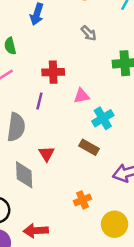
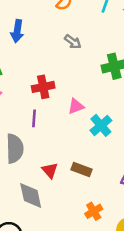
brown rectangle: (89, 147) -> (81, 169), moved

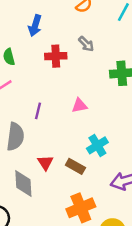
red cross: (43, 87) -> (56, 56), moved
cyan cross: (101, 125) -> (97, 145), moved
orange cross: (94, 211) -> (81, 208), size x1.6

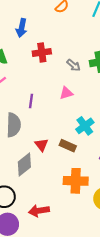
gray arrow: (86, 44) -> (73, 65), moved
gray diamond: (23, 183) -> (24, 165), turned 60
orange cross: (81, 208) -> (76, 181), turned 30

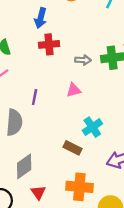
blue arrow: (22, 28) -> (41, 18), moved
gray arrow: (73, 65) -> (83, 60), turned -40
red triangle: (42, 145) -> (38, 192), moved

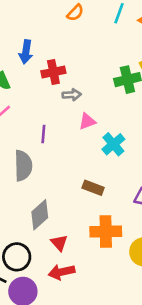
blue arrow: (41, 18) -> (26, 52), moved
gray arrow: (83, 60) -> (72, 95), moved
cyan cross: (92, 127) -> (113, 144), moved

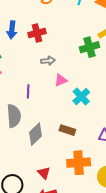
red cross: (53, 72) -> (37, 33), moved
gray diamond: (40, 215) -> (36, 134), moved

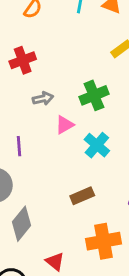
green cross: (90, 47) -> (94, 95), moved
brown rectangle: (67, 130) -> (82, 196), turned -35
gray diamond: (36, 134) -> (22, 224), moved

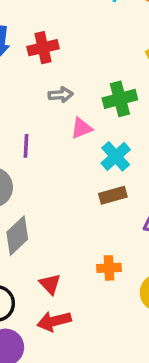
brown rectangle: (82, 196) -> (113, 195), moved
orange cross: (104, 241) -> (109, 268), size x0.6

